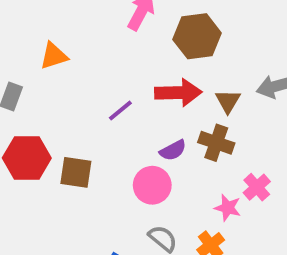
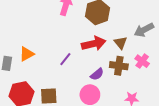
orange triangle: (54, 56) -> (27, 54), moved
pink cross: (257, 187) -> (142, 61), moved

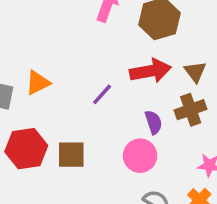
brown cross: (119, 66) -> (191, 110), turned -30
purple semicircle: (97, 74) -> (154, 122), turned -72

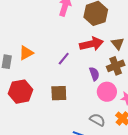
brown square: (71, 155) -> (59, 93), moved
pink circle: (140, 156) -> (107, 92), moved

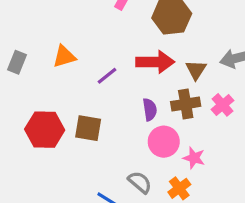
orange triangle: (26, 53) -> (64, 56), moved
red hexagon: (21, 92) -> (45, 130), moved

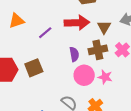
brown square: (88, 128) -> (34, 68), turned -30
pink star: (194, 158) -> (105, 77), moved

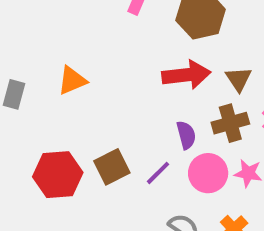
purple line: (45, 33) -> (158, 173), moved

